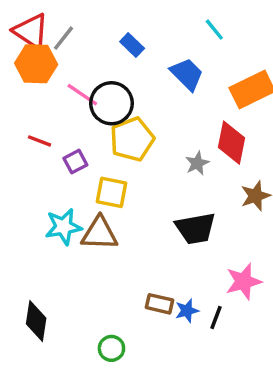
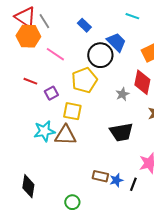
cyan line: (214, 30) -> (132, 16), turned -32
gray line: (63, 38) -> (44, 21), turned -70
black circle: (111, 103) -> (100, 55), moved

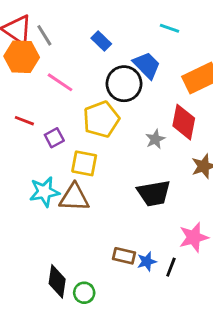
black diamond: (28, 186) -> (57, 281), moved

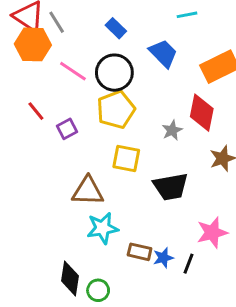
cyan line: (169, 28) -> (187, 15), turned -30
black circle: (124, 84) -> (114, 73), moved
red line: (24, 121) -> (36, 111), turned 30
yellow square: (84, 163) -> (126, 158), moved
cyan star: (44, 192) -> (103, 228), moved

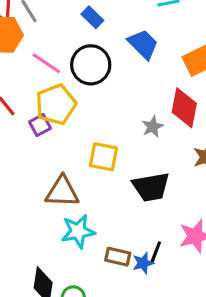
yellow pentagon: (116, 110) -> (56, 104), moved
black line: (188, 264) -> (156, 252), moved

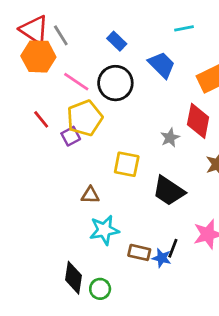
black trapezoid: (151, 187) -> (169, 191), turned 44
brown triangle: (62, 192) -> (90, 195), size x0.6
blue star: (143, 263) -> (162, 258), turned 30

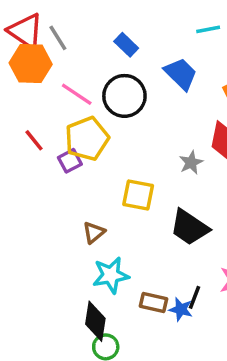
brown triangle: (90, 195) -> (94, 233), turned -42
black diamond: (73, 278) -> (95, 321), moved

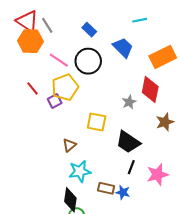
black line: (194, 297) -> (131, 167), moved

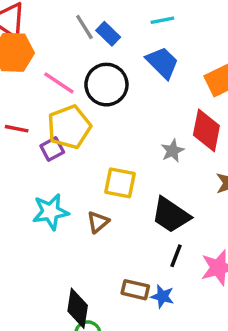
cyan line: (140, 20) -> (162, 20), moved
gray line: (47, 25) -> (84, 27), moved
red line: (33, 88) -> (17, 129), turned -40
brown triangle: (69, 145) -> (98, 222), moved
cyan star: (80, 171) -> (51, 212), moved

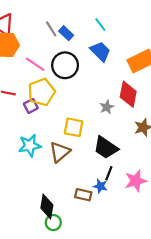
cyan line: (162, 20) -> (100, 25), turned 64
brown triangle: (98, 222) -> (60, 152), size x1.5
blue star: (162, 296) -> (100, 186), moved

